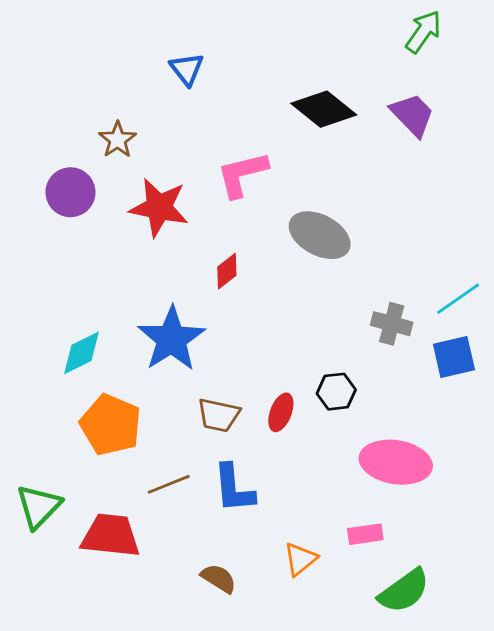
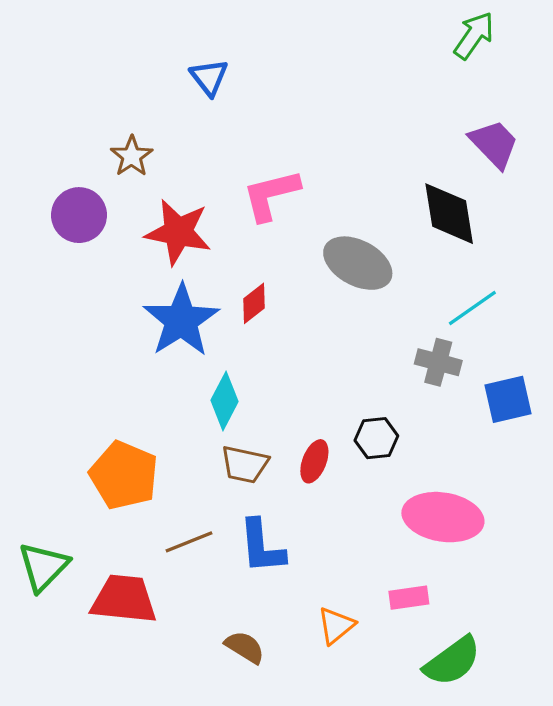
black diamond: (324, 109) -> (449, 214), moved, turned 42
purple trapezoid: (412, 115) -> (494, 144), moved
cyan line: (458, 299) -> (472, 308), moved
blue star: (172, 339) -> (181, 320), moved
cyan diamond: (82, 353) -> (225, 401), moved, turned -36

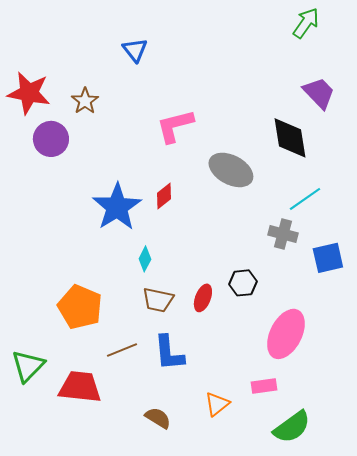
red star: (178, 232) -> (29, 93), moved
cyan diamond: (225, 401) -> (145, 259), size x0.7
pink ellipse: (443, 517) -> (286, 334), turned -72

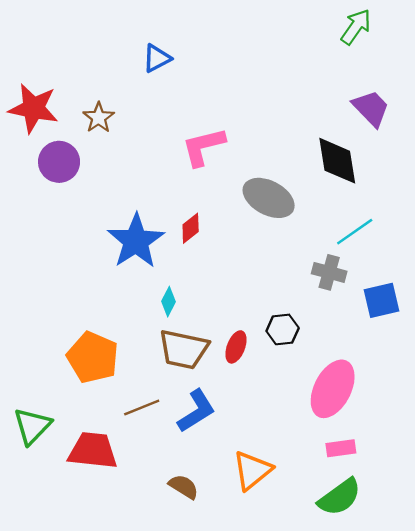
blue triangle: (135, 50) -> (157, 58), turned 40
brown trapezoid: (158, 300) -> (184, 349), size x1.4
blue L-shape: (169, 353) -> (196, 411), turned -117
pink rectangle: (264, 386) -> (341, 448), moved
orange triangle: (217, 404) -> (252, 470), size x1.4

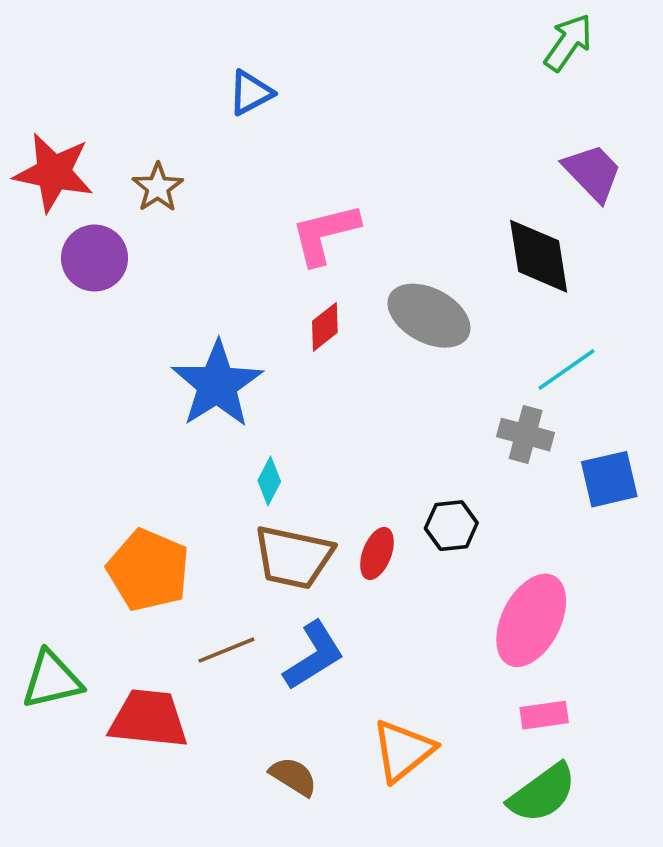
red diamond: (191, 228) -> (325, 327), moved
green triangle: (32, 426) -> (52, 680), turned 33

